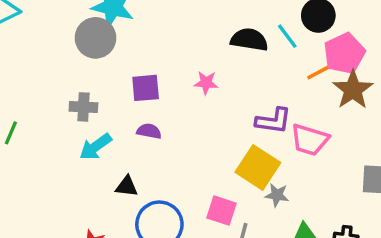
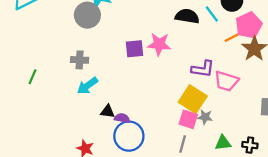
pink star: (206, 83) -> (159, 44), size x1.5
purple square: (146, 88) -> (134, 49), moved
purple semicircle: (149, 131) -> (122, 118), moved
pink square: (222, 211) -> (188, 119), moved

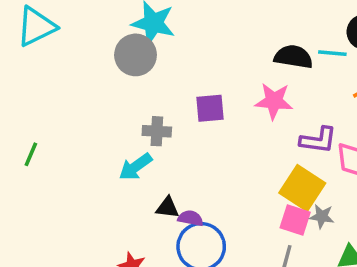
cyan line: (212, 14) -> (332, 53), turned -48
pink star: (159, 44) -> (274, 101), moved
gray cross: (80, 60) -> (157, 131), moved
green line: (32, 77) -> (31, 154), moved

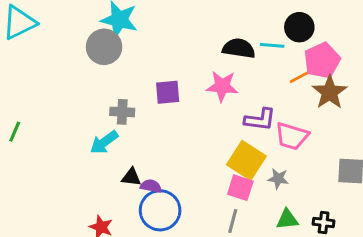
gray star: (322, 216) -> (278, 179), moved

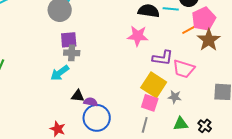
purple square: (168, 92) -> (69, 40), moved
black cross: (324, 222) -> (205, 126), turned 32

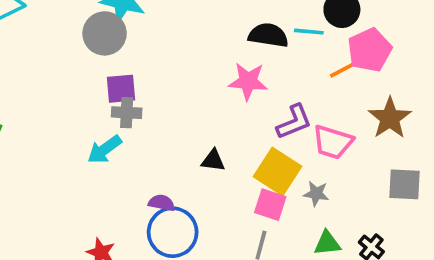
brown star: (209, 40) -> (390, 118), moved
purple L-shape: (163, 58) -> (294, 122), turned -30
black triangle: (78, 96) -> (213, 160), moved

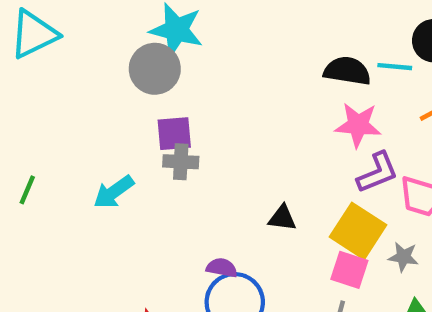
pink star: (248, 81) -> (358, 125), moved
cyan arrow: (105, 149) -> (114, 192), moved

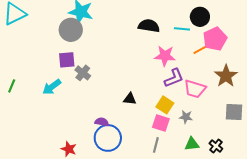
black semicircle: (347, 71) -> (149, 26), moved
purple square: (174, 134) -> (67, 60), moved
gray cross: (181, 162) -> (83, 73), turned 35
yellow square: (358, 231) -> (165, 105), size x0.7

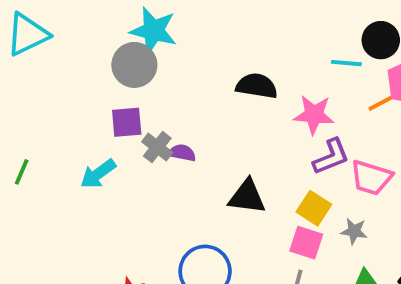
black semicircle: (149, 26) -> (257, 86), moved
black triangle: (130, 99) -> (247, 197), size x1.5
purple semicircle: (102, 122) -> (182, 153), moved

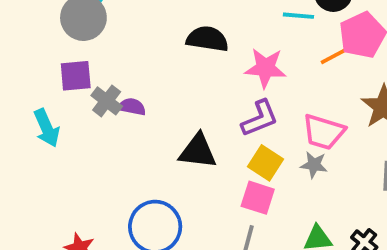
purple L-shape: (331, 157) -> (260, 118), moved
cyan arrow: (98, 174) -> (47, 128), turned -78
gray star: (354, 231) -> (314, 165), moved

